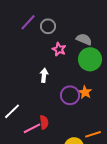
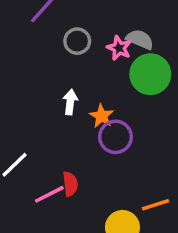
gray circle: (48, 26) -> (77, 41), moved
pink star: (59, 49) -> (119, 48), moved
orange star: (85, 92) -> (102, 116), moved

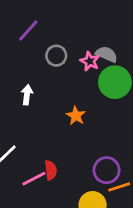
white arrow: (70, 102) -> (27, 95), moved
purple circle: (115, 137) -> (107, 170), moved

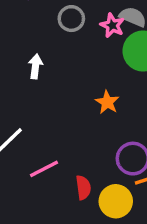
orange star: (76, 116) -> (107, 102), moved
red semicircle: (51, 170) -> (83, 188), moved

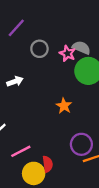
white arrow: (35, 66) -> (15, 81), turned 63
yellow circle: (116, 201) -> (34, 173), moved

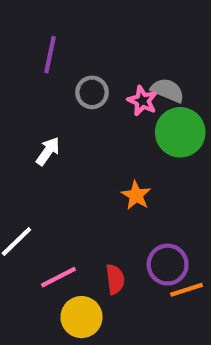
purple line: (16, 28) -> (50, 55), turned -30
white arrow: (15, 81) -> (48, 151), turned -35
red semicircle: (48, 164) -> (115, 279), moved

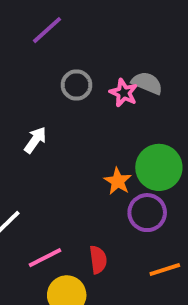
purple line: (50, 55) -> (47, 30), moved, turned 36
green circle: (180, 132) -> (159, 167), moved
purple circle: (168, 265) -> (147, 213), moved

